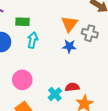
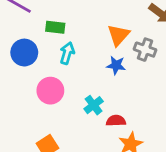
pink circle: (22, 80) -> (50, 91), moved
cyan cross: (55, 94) -> (94, 105), moved

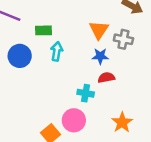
pink circle: (50, 91) -> (74, 120), moved
cyan cross: (94, 105) -> (86, 93), turned -35
red semicircle: (116, 121) -> (106, 78), moved

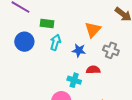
gray cross: (123, 39) -> (111, 50), moved
blue star: (100, 56) -> (79, 50), moved

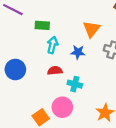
blue circle: (24, 42) -> (15, 69), moved
red semicircle: (93, 70) -> (55, 71), moved

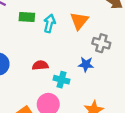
cyan arrow: (52, 45) -> (49, 23), moved
blue star: (78, 52) -> (86, 64), moved

